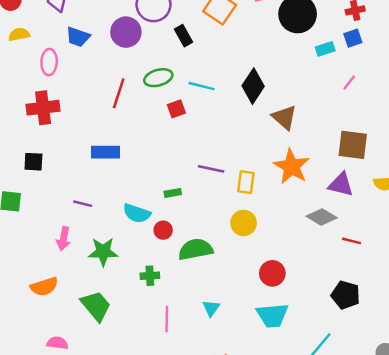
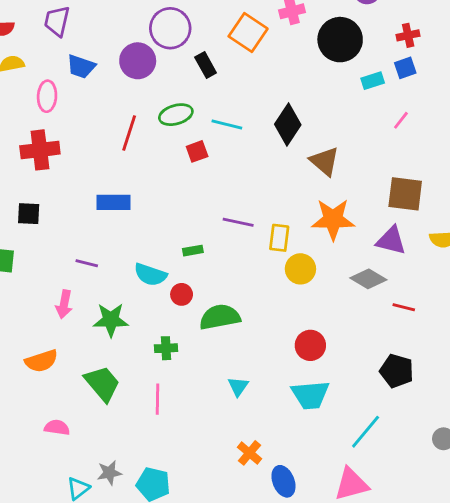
orange star: (292, 167) -> (333, 219), turned -30
yellow circle: (244, 223) -> (300, 269), moved
pink line: (167, 319) -> (157, 399), moved

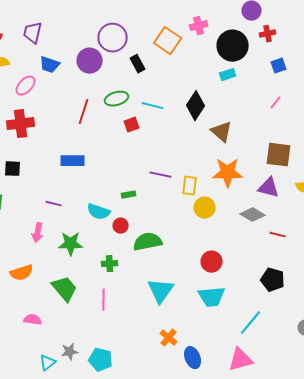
red cross: (408, 35) -> (268, 34), moved
cyan rectangle: (373, 81) -> (228, 75), moved
pink ellipse: (47, 96) -> (26, 86), turned 40
cyan triangle: (238, 386) -> (161, 291), size x1.8

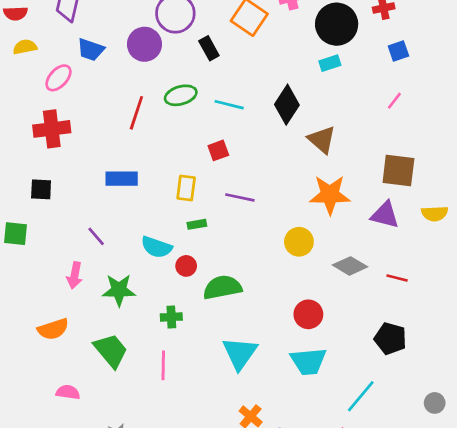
red square: (132, 125) -> (218, 150), moved
yellow rectangle: (190, 186) -> (186, 188), moved
purple line: (54, 204) -> (96, 236), turned 35
gray diamond: (253, 215) -> (350, 266), moved

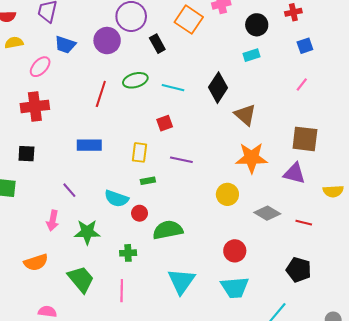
black circle: (337, 24) -> (257, 25), size x0.7
yellow semicircle: (435, 214) -> (333, 191), moved

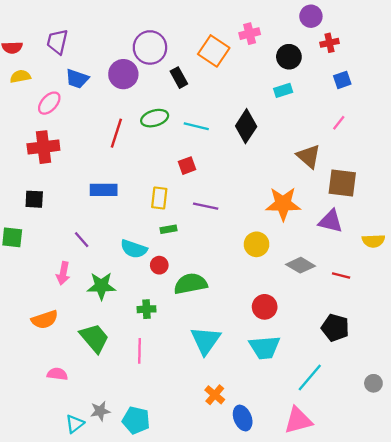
brown triangle: (245, 115) -> (309, 156), moved

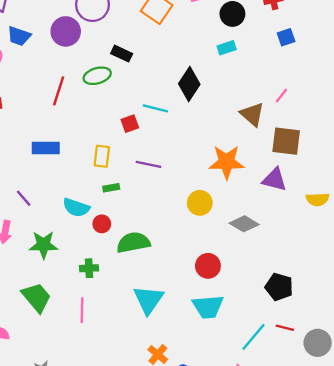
black rectangle: (179, 78) -> (122, 54), moved, turned -36
pink line: (339, 123) -> (281, 96), moved
cyan line: (196, 126) -> (155, 108), moved
red line: (341, 276) -> (285, 328), moved
gray circle: (373, 383) -> (318, 343), size x1.5

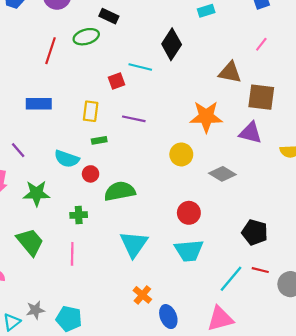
pink line: (281, 96) -> (261, 44), moved
brown triangle: (252, 114) -> (230, 72), turned -30

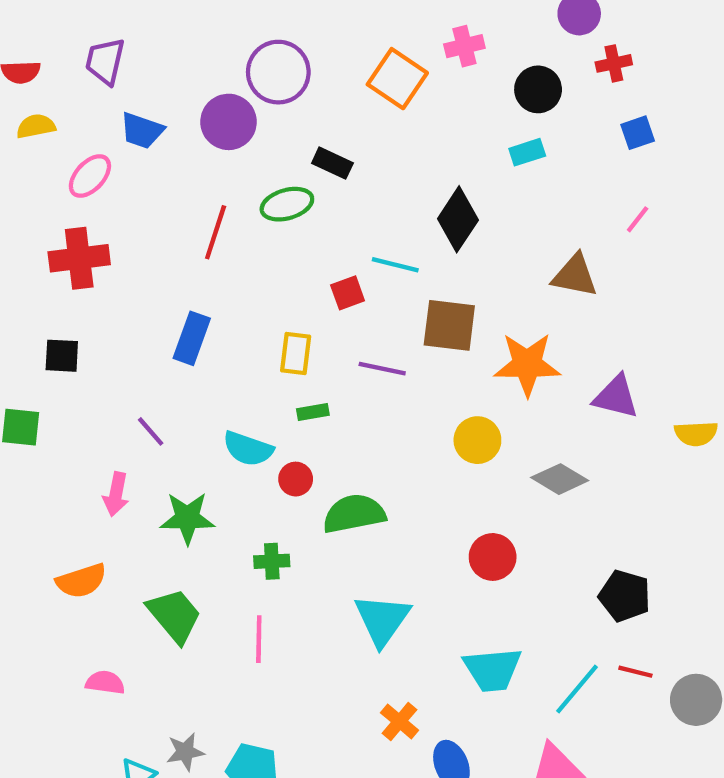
brown square: (261, 97) -> (449, 325), moved
blue rectangle: (39, 104) -> (192, 338), turned -70
cyan trapezoid: (189, 251) -> (493, 670), moved

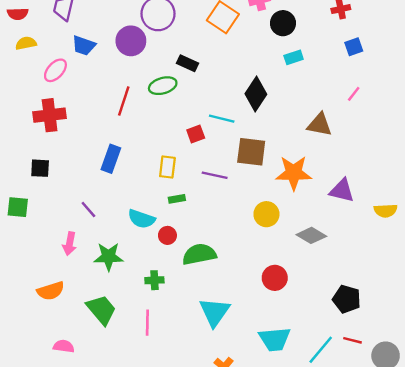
black circle: (538, 89) -> (283, 23), moved

